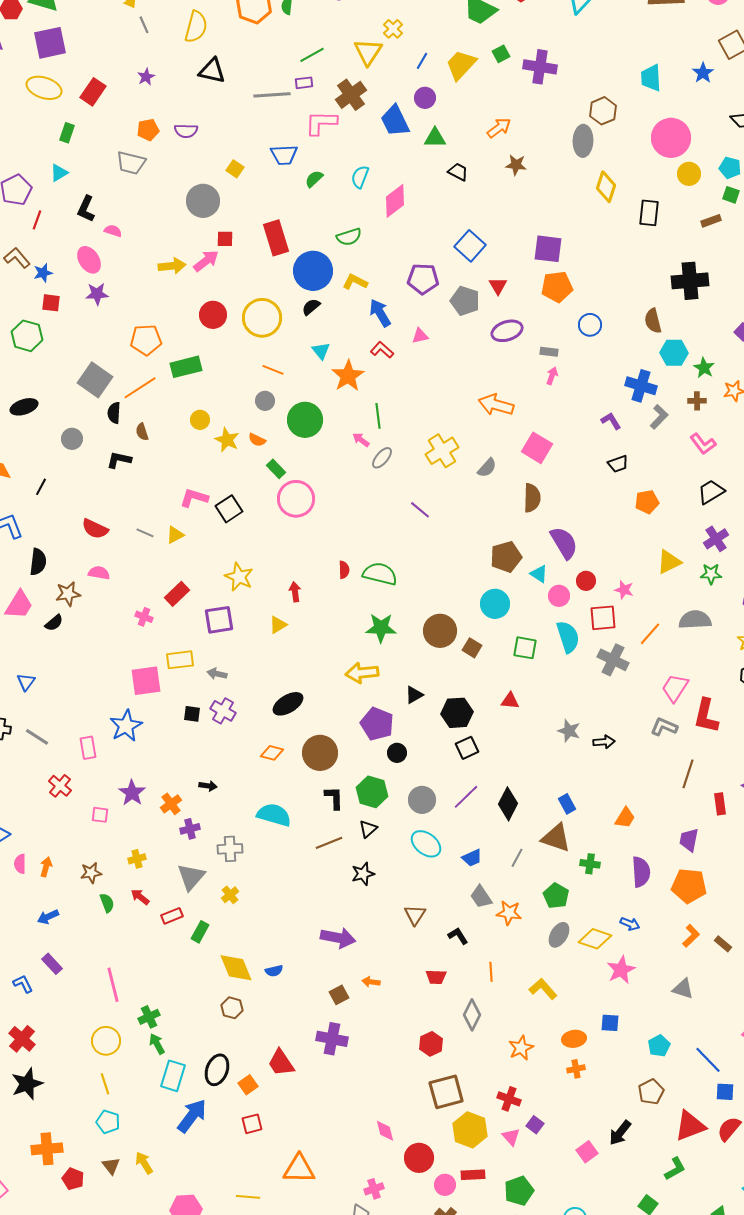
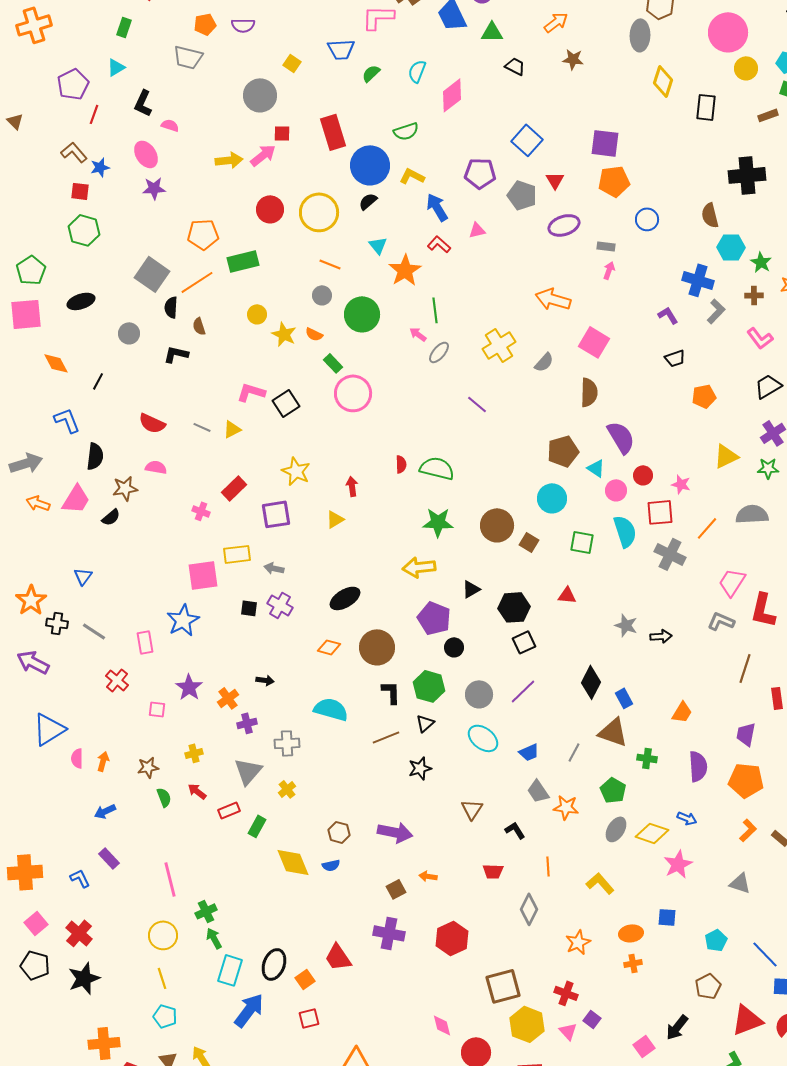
red square: (51, 303) -> (80, 191), moved
black diamond: (508, 804) -> (591, 682), moved
brown hexagon: (232, 1008) -> (339, 832), moved
red hexagon: (431, 1044) -> (452, 938), moved, size x1.4

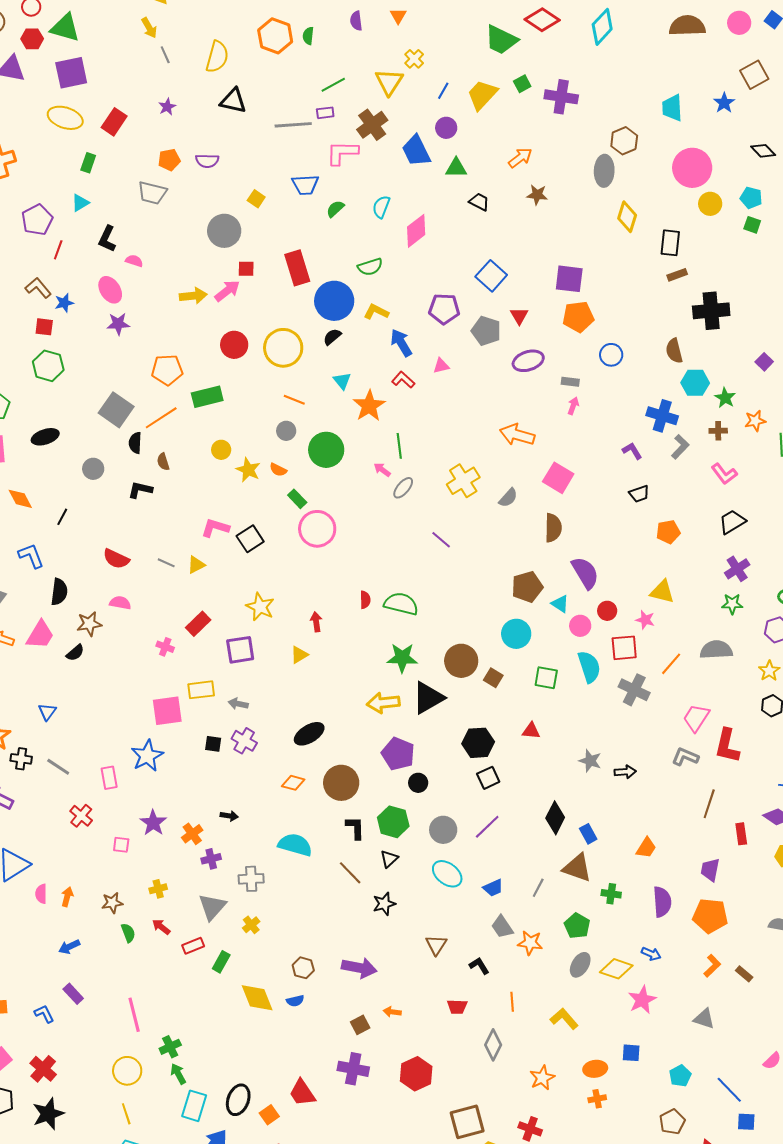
brown rectangle: (768, 115) -> (677, 275), moved
yellow triangle: (726, 456) -> (662, 592), moved, turned 40
black triangle: (471, 589) -> (428, 698), moved, size x1.8
brown line: (386, 737) -> (350, 873), turned 68

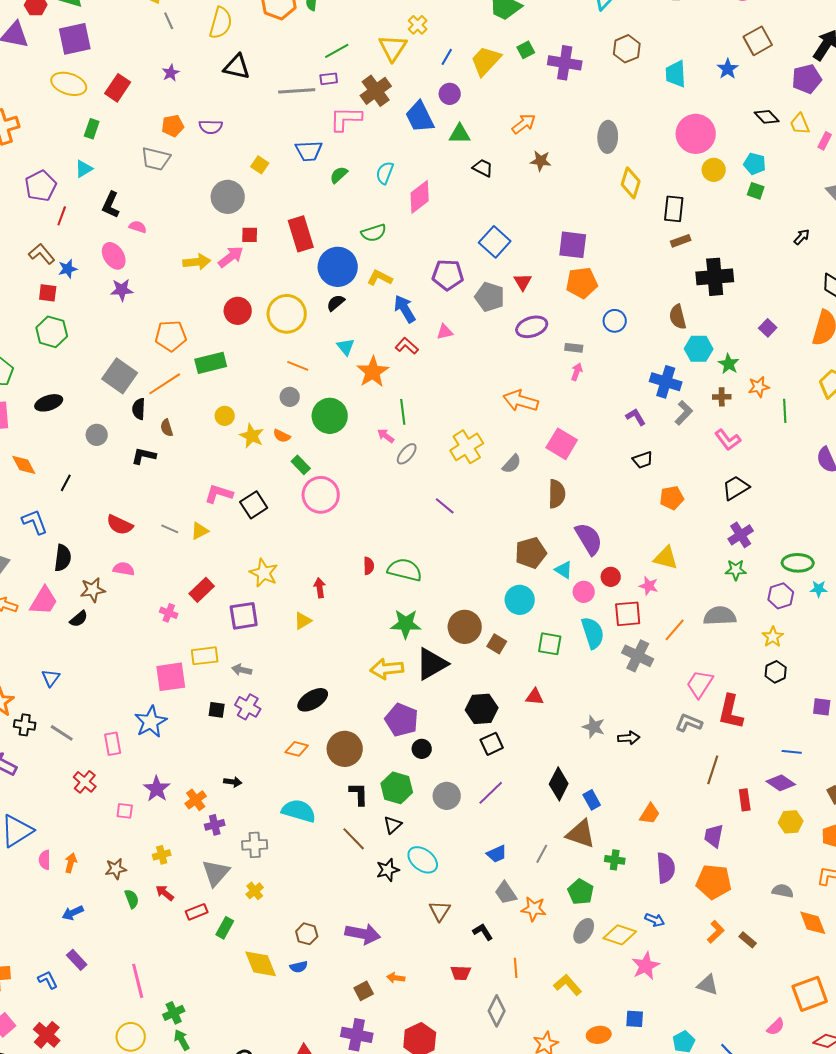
brown hexagon: (624, 141) -> (627, 49), moved
cyan ellipse: (447, 874) -> (423, 860), moved

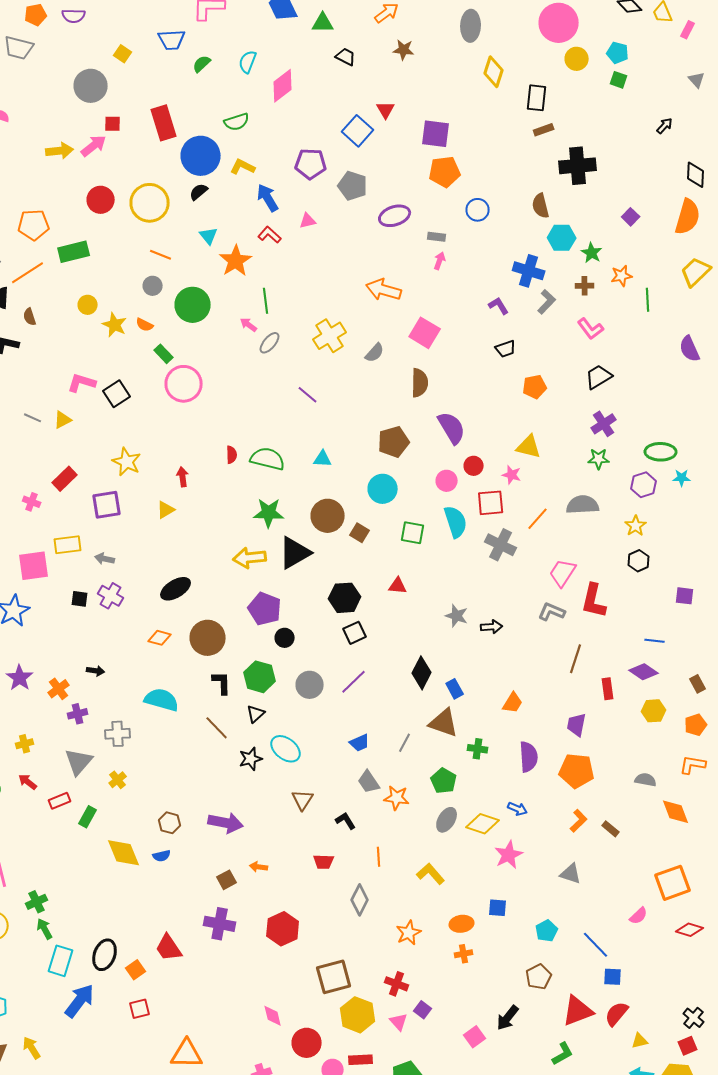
red triangle: (523, 282) -> (386, 110), moved
cyan triangle: (564, 570) -> (323, 459), moved, turned -30

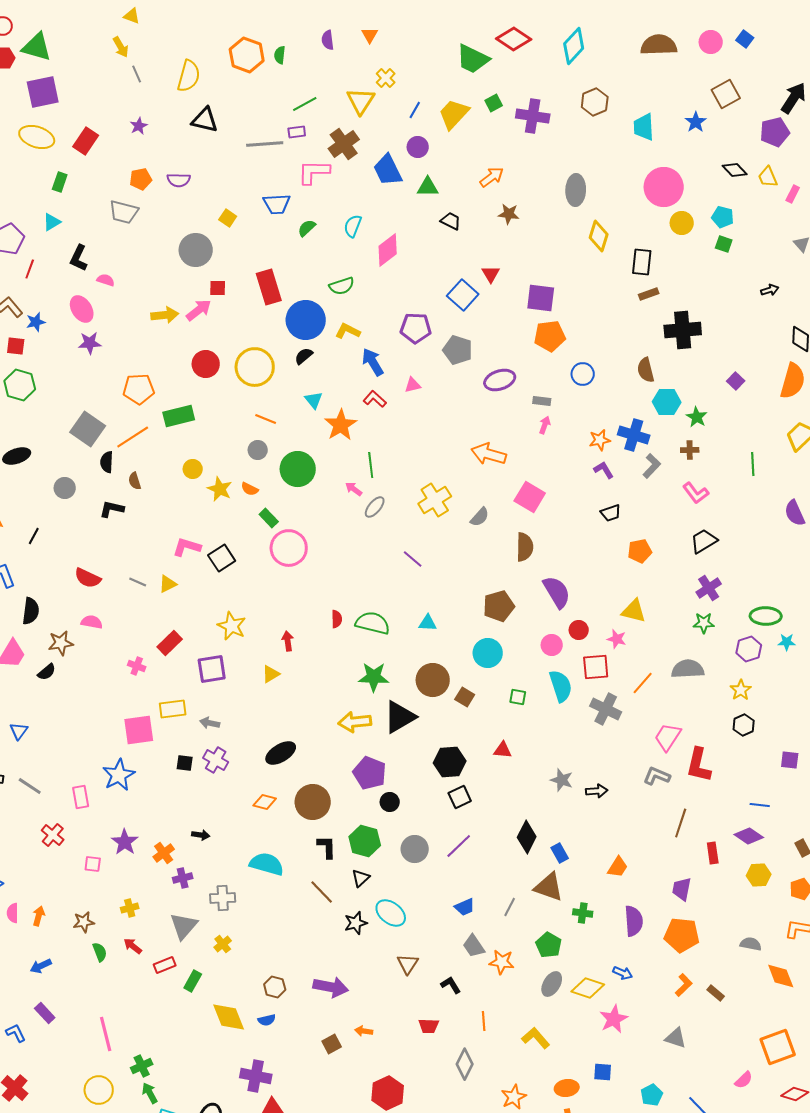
black arrow: (665, 126) -> (770, 290), turned 30
orange star: (622, 276) -> (600, 440), moved
green square: (413, 533) -> (518, 697), size x0.7
purple cross: (220, 924) -> (256, 1076), moved

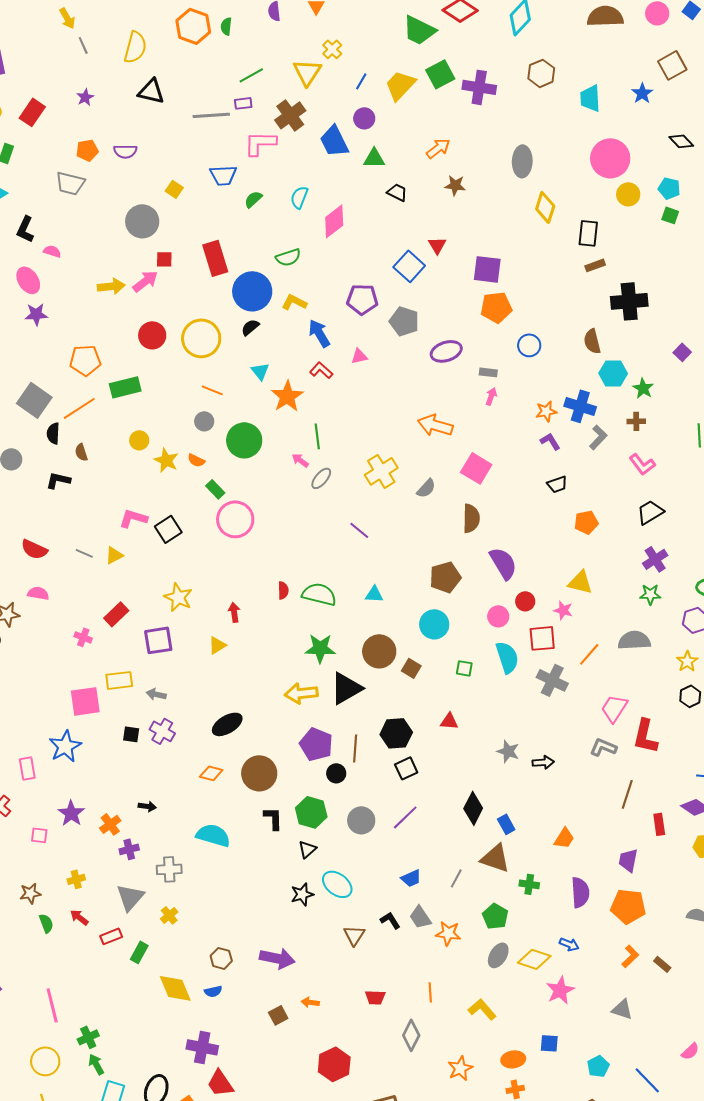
green square: (494, 103) -> (440, 74), size x1.6
brown line: (322, 892) -> (355, 748), moved, turned 48
black L-shape: (451, 985) -> (390, 920), moved

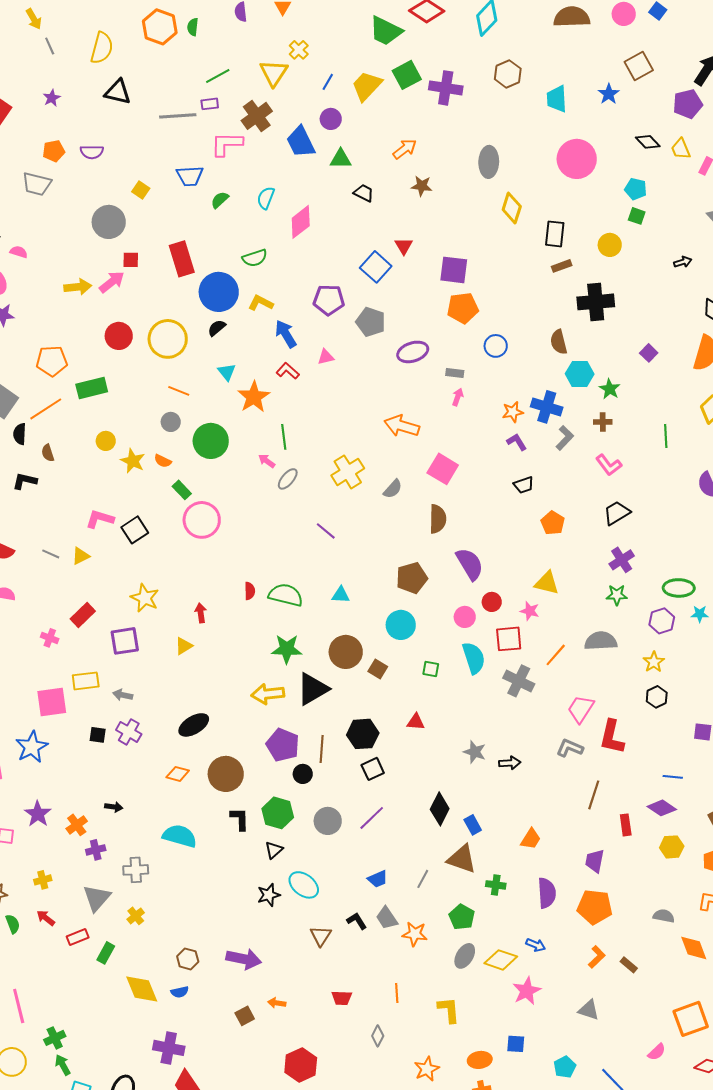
yellow circle: (628, 194) -> (610, 245), moved
orange pentagon: (586, 522) -> (553, 523), turned -30
yellow L-shape: (482, 1009) -> (449, 1010), turned 36
gray diamond: (411, 1035) -> (378, 1036), size x0.7

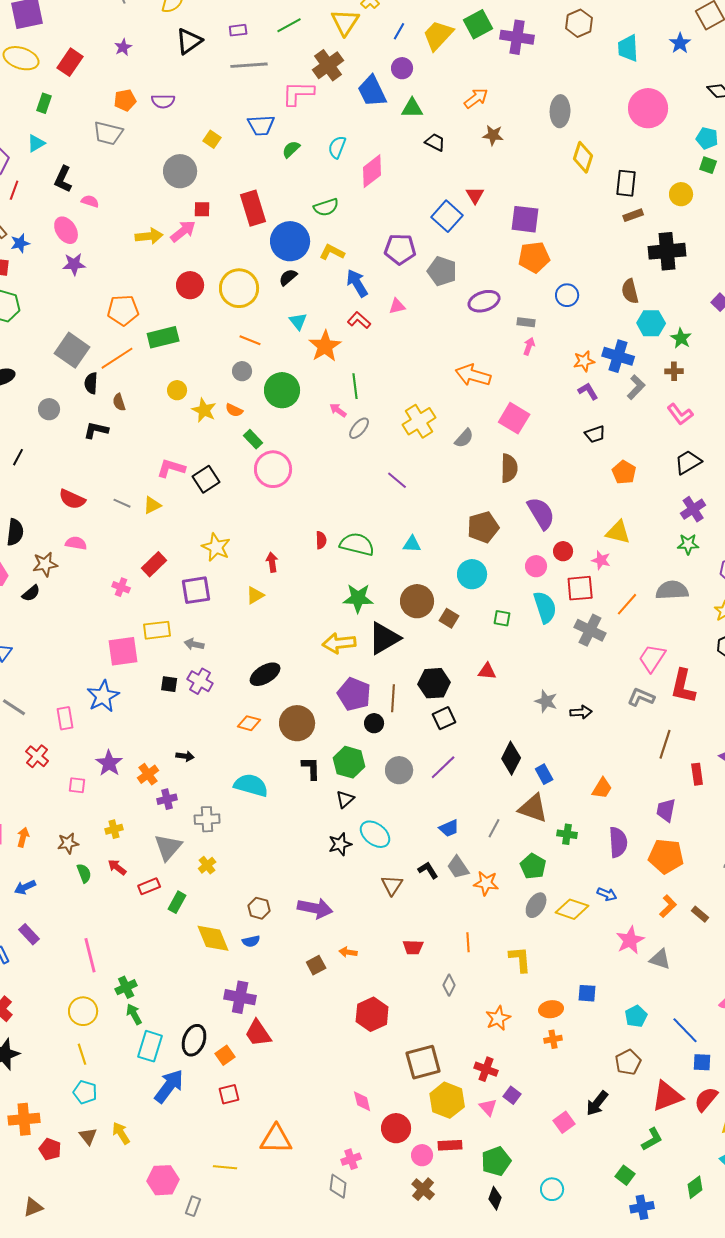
black triangle: (118, 92) -> (189, 41), turned -48
purple rectangle: (210, 104) -> (238, 30), moved
pink star: (527, 991) -> (630, 940), moved

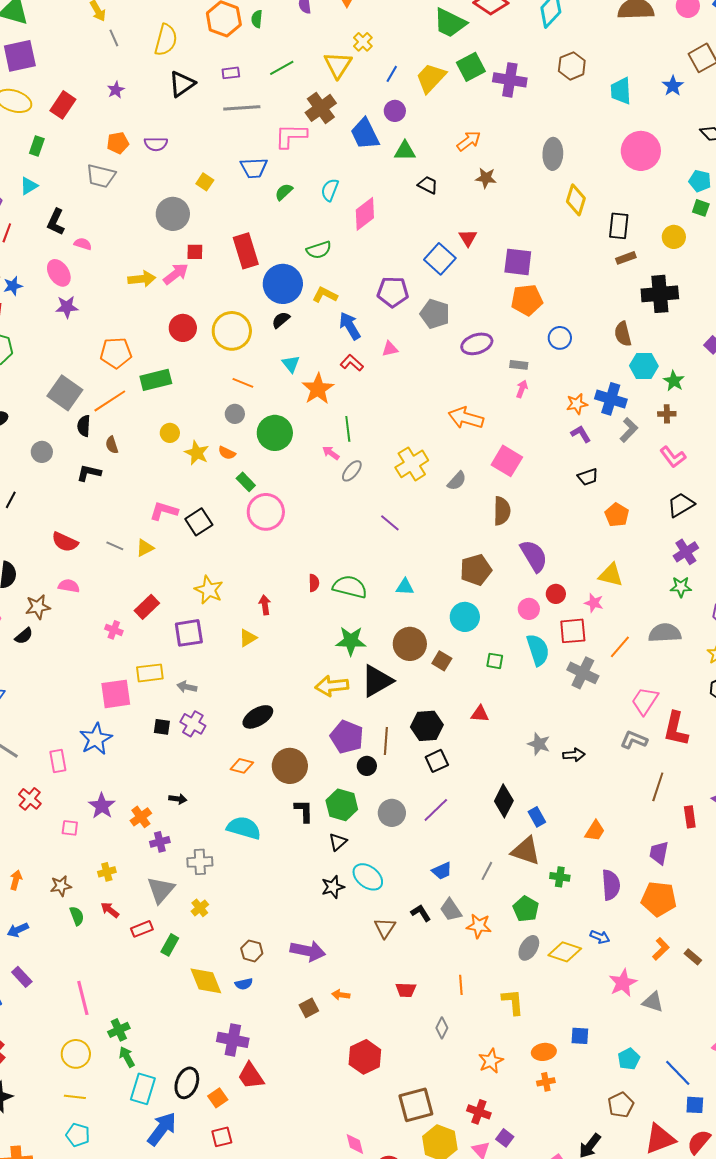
yellow line: (82, 1054) -> (75, 1097), turned -65

